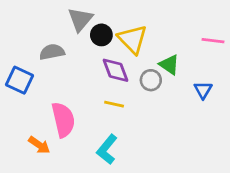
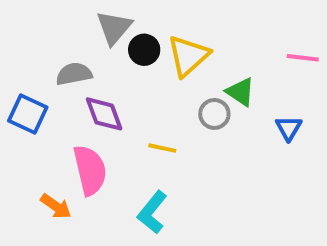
yellow triangle: (132, 39) -> (188, 56), turned 32
purple diamond: (116, 70) -> (104, 114), moved

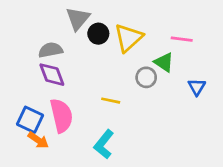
pink line: (303, 58) -> (182, 39), moved
blue square: (28, 114) -> (30, 120), moved
purple diamond: (104, 114) -> (52, 75), moved

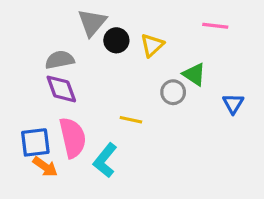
yellow triangle: (128, 38) -> (152, 45), size x0.7
pink line: (182, 39) -> (215, 26), moved
blue square: (30, 120) -> (35, 142), turned -32
cyan L-shape: (104, 144) -> (105, 160), moved

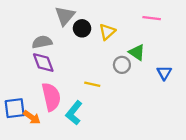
blue square: (35, 142) -> (15, 108), moved

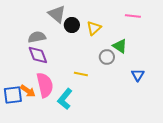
gray triangle: (65, 16) -> (57, 14), turned -30
blue triangle: (164, 73) -> (138, 75), moved
orange arrow: (32, 117) -> (28, 91), moved

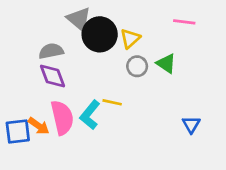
black circle: (72, 25) -> (100, 34), size x1.6
gray circle: (107, 57) -> (137, 66), moved
blue triangle: (138, 75) -> (191, 125), moved
cyan L-shape: (65, 99) -> (90, 115), moved

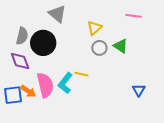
black circle: (100, 34) -> (43, 43), moved
gray semicircle: (51, 51) -> (22, 36), moved, turned 114
purple diamond: (52, 76) -> (20, 61), moved

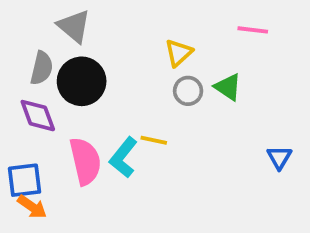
gray triangle: (57, 14) -> (74, 26), moved
blue triangle: (139, 90) -> (279, 157), moved
orange arrow: (28, 91) -> (32, 207), moved

